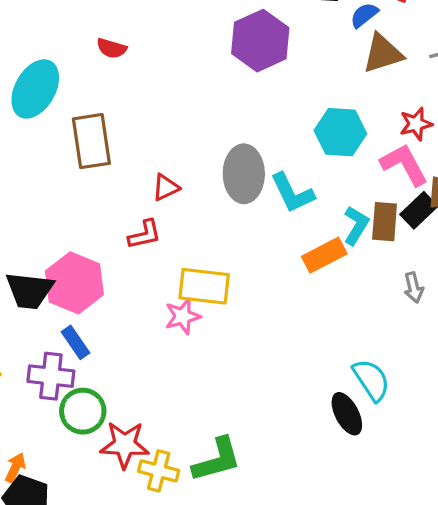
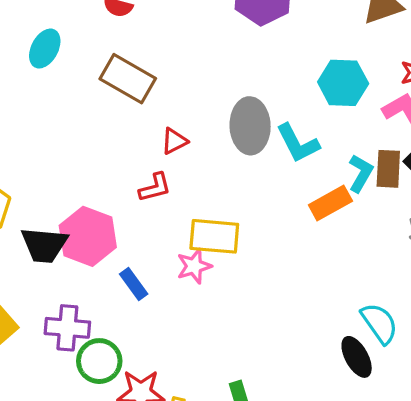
cyan ellipse: (35, 89) -> (45, 49), size x0.7
brown rectangle: (91, 141) -> (128, 79), moved, turned -50
blue rectangle: (75, 342) -> (134, 284), moved

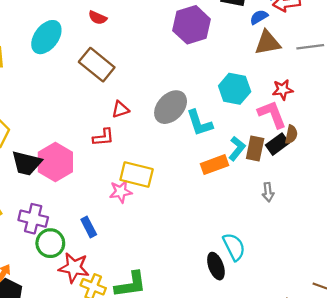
cyan ellipse: (45, 49) -> (46, 37), size x1.4
gray ellipse: (250, 126) -> (171, 107), turned 36
blue rectangle: (134, 284) -> (89, 227), moved

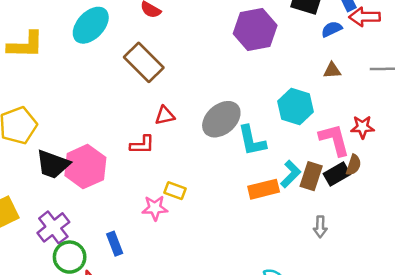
brown triangle: (267, 43) -> (332, 70), moved, size x0.6
red star: (283, 90) -> (362, 127), moved
yellow rectangle: (137, 174) -> (175, 191), size x0.6
purple cross: (33, 219) -> (53, 227), turned 32

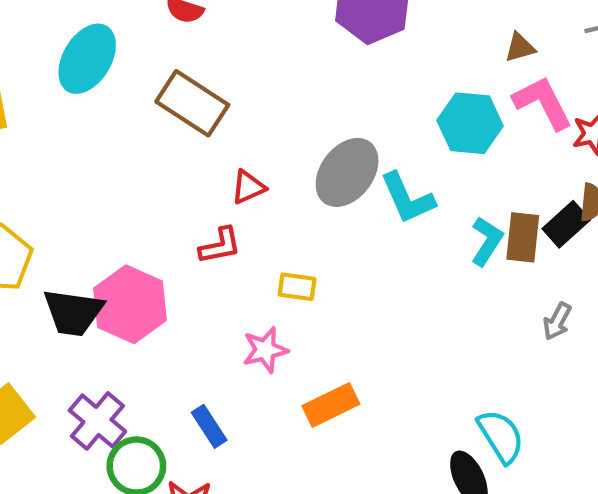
pink L-shape: (334, 140) -> (543, 103), moved
orange rectangle: (264, 189) -> (331, 405), moved
yellow rectangle: (175, 191) -> (297, 287), moved
gray arrow: (320, 227) -> (557, 321), turned 40

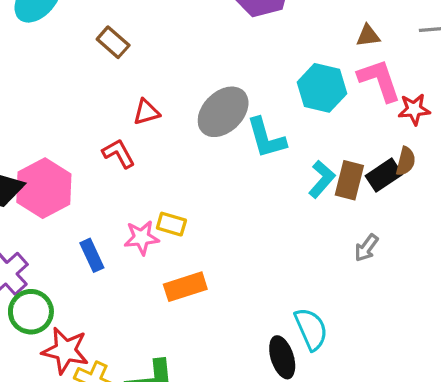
brown rectangle: (192, 103) -> (113, 42), size x0.6
red L-shape: (220, 246) -> (119, 153), turned -116
yellow rectangle: (297, 287) -> (171, 224), moved
blue rectangle: (209, 426) -> (92, 255), moved

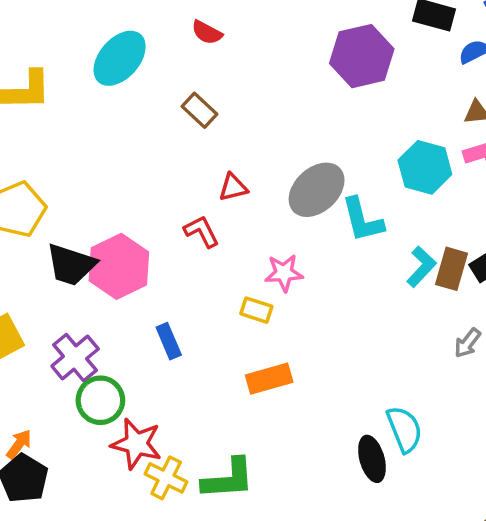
pink star: (142, 238) -> (284, 273), moved

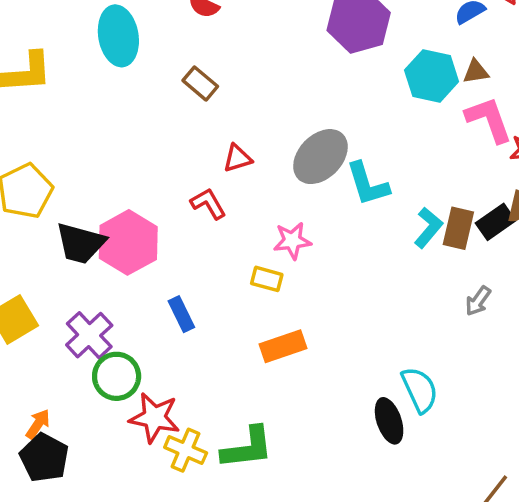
cyan ellipse: (120, 58) -> (118, 36), turned -48
cyan hexagon: (425, 167) -> (432, 76), moved

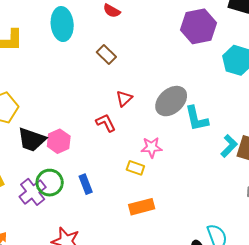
red triangle: (238, 158) -> (124, 98), turned -30
pink hexagon: (128, 242) -> (59, 141), size x0.7
green circle: (117, 376) -> (50, 183), moved

